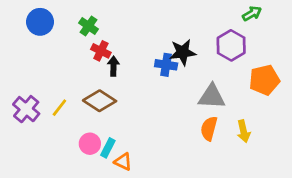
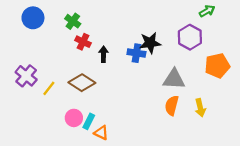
black arrow: (113, 66) -> (103, 54), moved
purple cross: (26, 109) -> (26, 76), moved

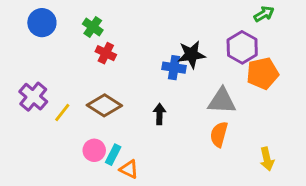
black arrow: (103, 54) -> (159, 114), moved
orange pentagon: (217, 66) -> (262, 73), moved
yellow arrow: (200, 108) -> (267, 159), moved

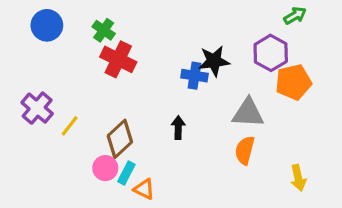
red cross: (106, 53) -> (118, 59), size x1.5
brown diamond: (104, 105) -> (120, 139), moved, turned -76

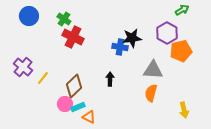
cyan rectangle: (126, 173) -> (78, 107), turned 40

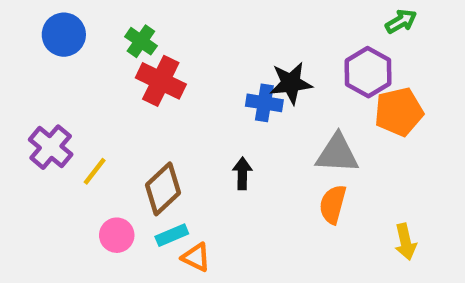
pink circle: (65, 104) -> (117, 235), moved

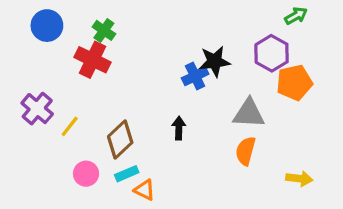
red cross: (161, 81) -> (93, 60), moved
blue cross: (264, 103) -> (195, 76), turned -35
yellow arrow: (405, 242) -> (299, 179), turned -70

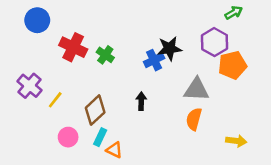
green cross: (104, 30) -> (105, 55), moved
cyan rectangle: (127, 174) -> (100, 137), turned -42

